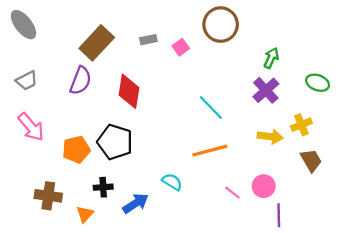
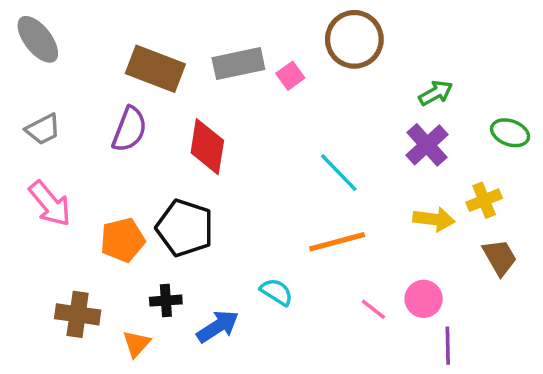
gray rectangle: (148, 40) -> (238, 64), size x1.8
brown rectangle: (97, 43) -> (155, 69), turned 68
green arrow: (271, 58) -> (436, 93), turned 36

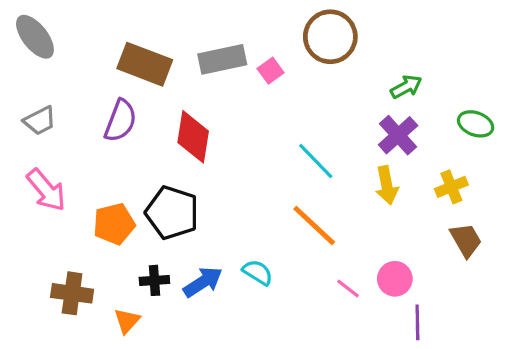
yellow arrow: (434, 219) -> (387, 185), moved, turned 72
orange line: (337, 242) -> (314, 226), turned 58
blue arrow: (218, 326) -> (203, 282), moved

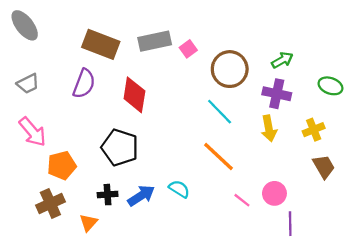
brown circle: (330, 37) -> (230, 69), moved
purple cross: (398, 135) -> (277, 94), turned -36
orange pentagon: (114, 224) -> (62, 165), moved
brown cross: (72, 293) -> (50, 203), turned -32

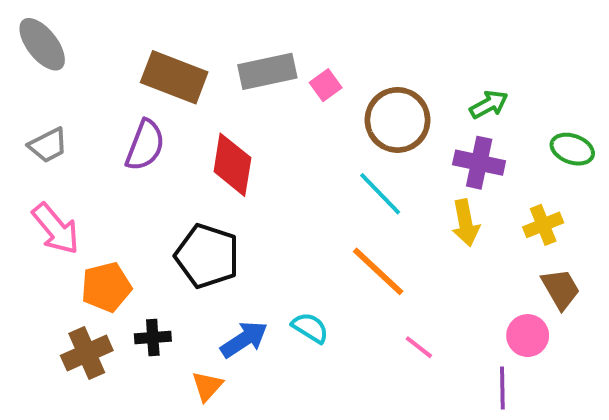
pink circle: (274, 193) -> (528, 336), moved
black cross: (108, 195) -> (153, 337), moved
orange triangle: (89, 223) -> (207, 386), moved

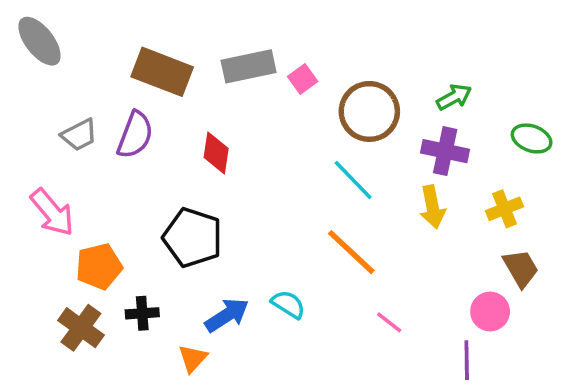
gray trapezoid: (48, 145) -> (79, 135), moved
red diamond: (232, 165) -> (216, 153), size x0.7
brown cross: (87, 353) -> (81, 328), turned -30

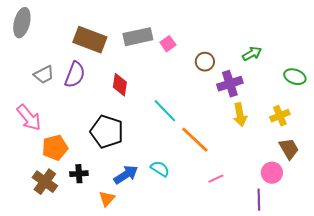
gray ellipse: (40, 41) -> (22, 23), turned 52
brown circle: (369, 111) -> (205, 62), size x0.6
purple cross: (445, 151) -> (230, 84), moved, turned -30
cyan line: (353, 180) -> (165, 111), moved
pink line: (389, 322) -> (216, 179), turned -63

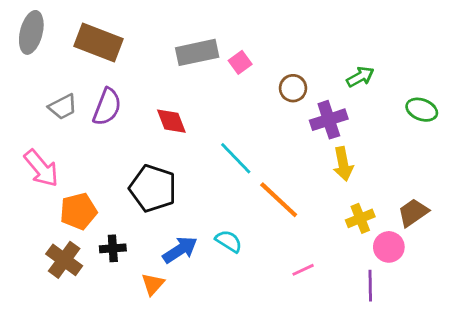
brown rectangle: (90, 40) -> (98, 42), moved
red diamond: (120, 85) -> (171, 121), turned -30
yellow cross: (280, 116) -> (360, 218), moved
brown trapezoid: (289, 149) -> (413, 213), turned -95
pink line: (216, 179) -> (303, 270), moved

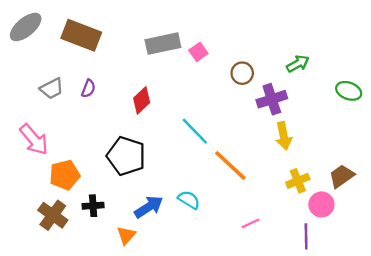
gray ellipse: (31, 32) -> (26, 27), turned 36
purple semicircle: (107, 107) -> (88, 89), size x0.6
red diamond: (171, 121) -> (142, 100), turned 68

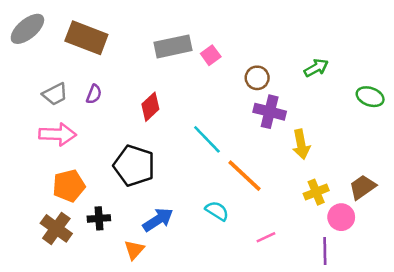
purple cross: (272, 99) -> (270, 112), moved, turned 32
pink arrow: (34, 139) -> (58, 134), moved, turned -48
cyan semicircle: (189, 200) -> (217, 211), moved

